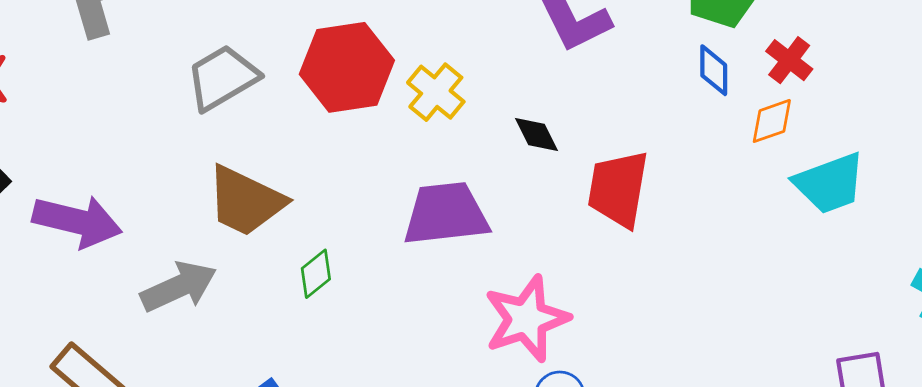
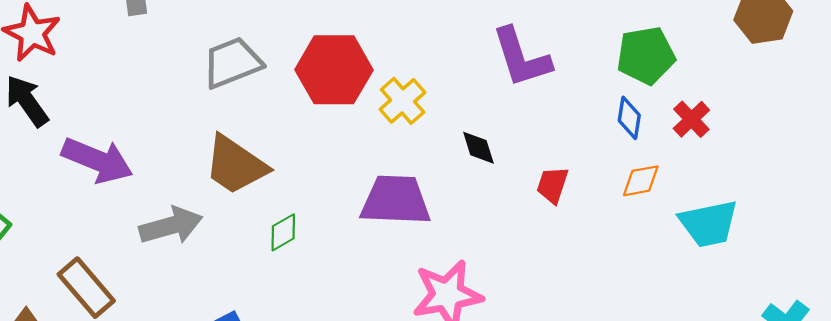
orange diamond: (772, 121) -> (641, 181), moved
red trapezoid: (618, 189) -> (552, 185), moved, size x0.6

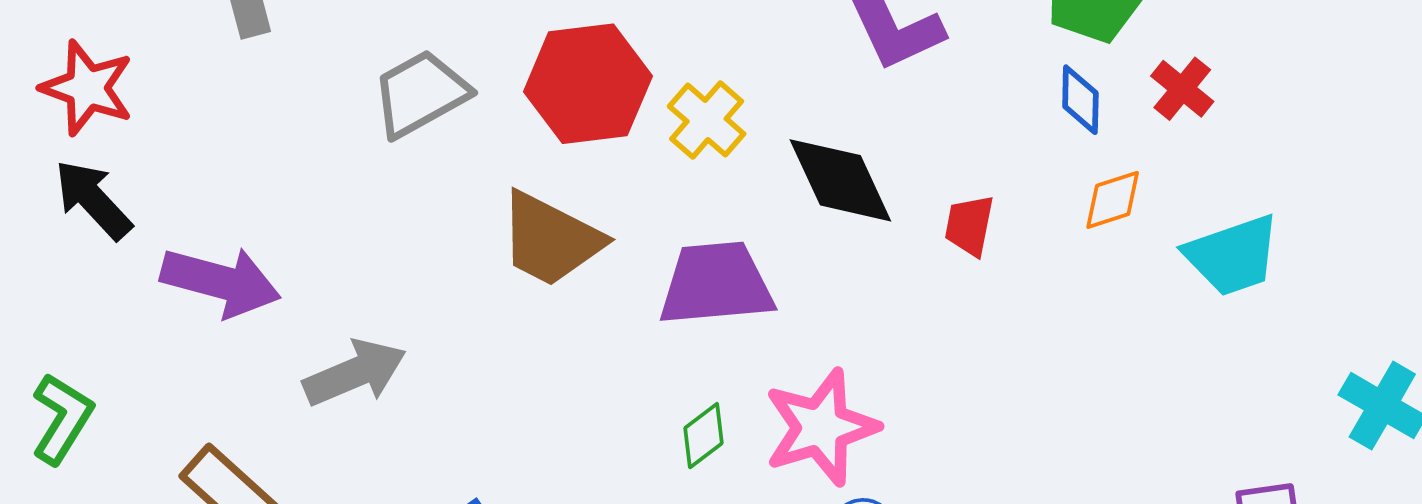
black diamond: (478, 148) -> (840, 180), size x1.8
brown trapezoid: (236, 165) -> (550, 239), moved
green diamond: (283, 232) -> (704, 436), moved

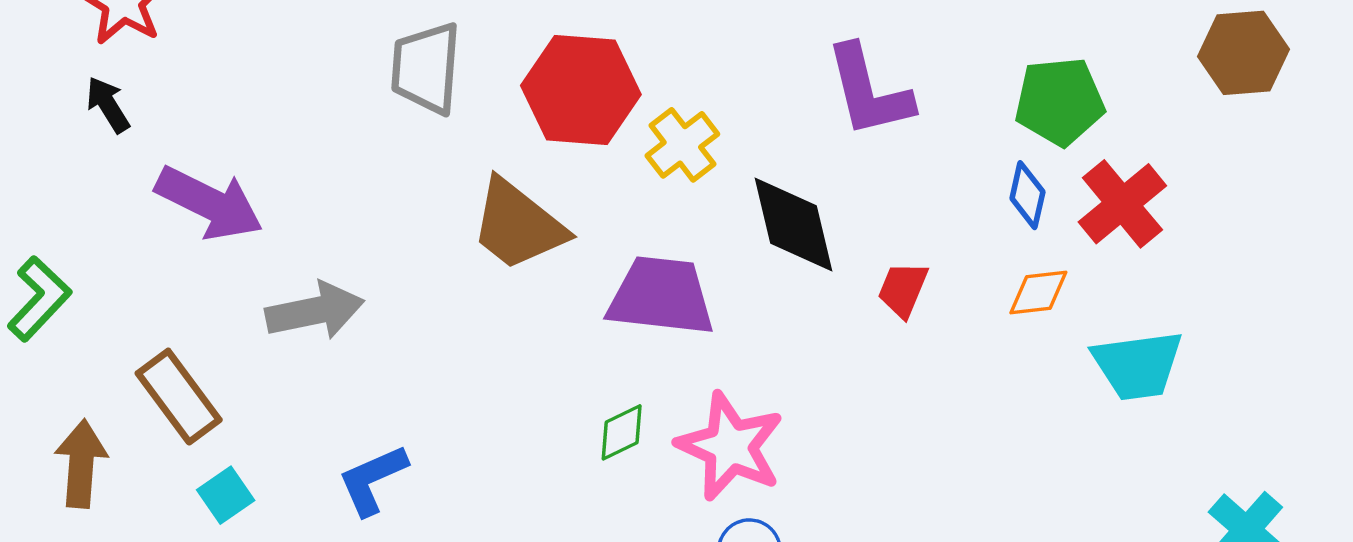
red cross: (1182, 89) -> (1122, 204), size x1.5
gray trapezoid: (420, 94) -> (426, 68), turned -68
black arrow: (93, 200) -> (108, 105), size x0.7
pink star: (821, 427) -> (730, 446), turned 30

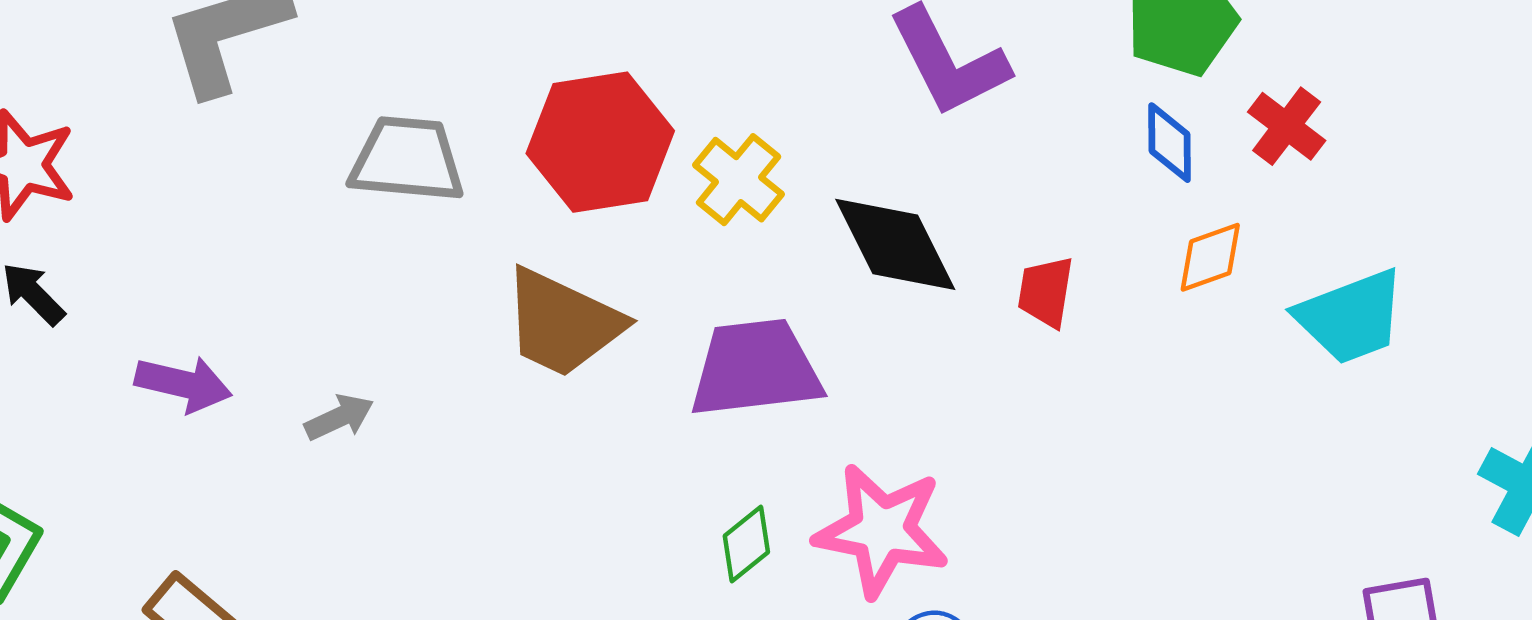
gray trapezoid: (426, 68) -> (407, 160), turned 104
purple arrow: (209, 203) -> (183, 384), size x0.7
red cross: (1122, 204) -> (1287, 126), size x0.7
gray arrow: (315, 311) -> (339, 417), moved, size x0.6

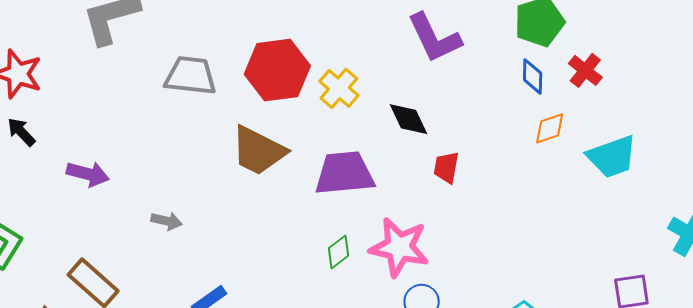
black diamond: (895, 244) -> (408, 119), size x0.7
red trapezoid: (1046, 292) -> (446, 167), moved
gray arrow: (339, 417) -> (167, 221), moved, turned 36

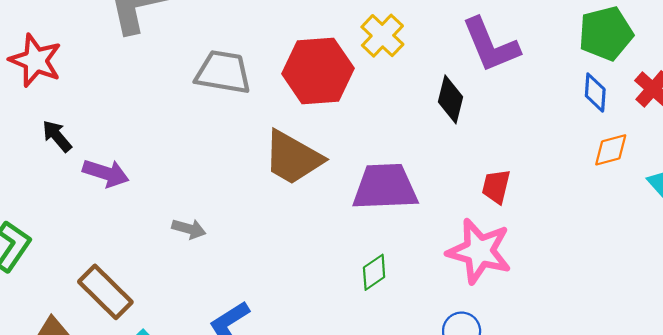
yellow cross: (339, 88) -> (382, 36), moved
black diamond: (408, 119) -> (450, 99), moved, turned 36
black arrow: (21, 132) -> (57, 136), moved
pink star: (399, 247) -> (479, 251), moved

